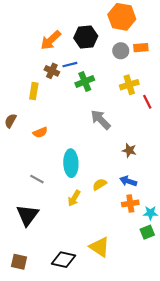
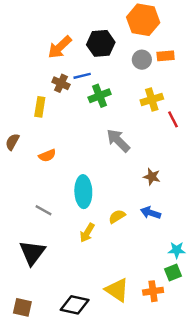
orange cross: (130, 203) -> (153, 291), moved

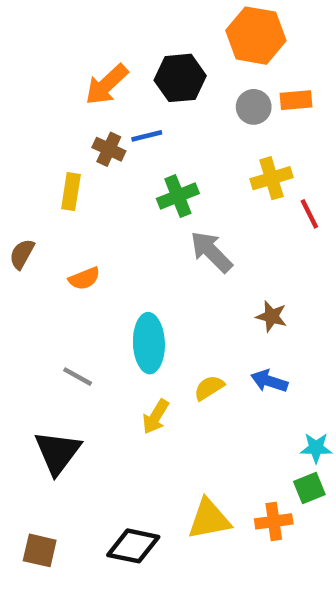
green cross: (100, 96) -> (178, 196), moved
yellow triangle: (117, 290) -> (209, 519), turned -45

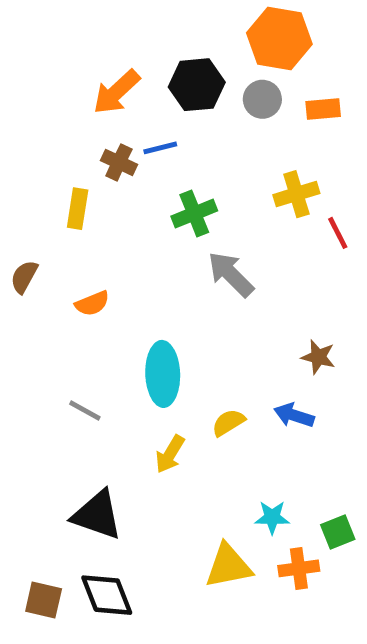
gray circle: (254, 107) -> (262, 99), moved
brown star: (271, 316) -> (318, 357), moved
cyan star: (316, 448) -> (272, 517), moved
black triangle: (58, 452) -> (97, 515), moved, turned -48
black diamond: (133, 546) -> (107, 595), moved, turned 57

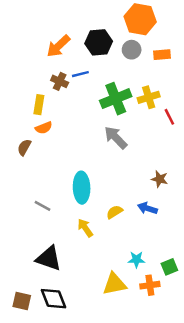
green cross: (194, 214) -> (116, 99), moved, size x1.4
brown semicircle: (24, 277) -> (24, 147), moved
orange semicircle: (92, 303) -> (44, 128), moved
yellow arrow: (170, 454) -> (85, 228), turned 114

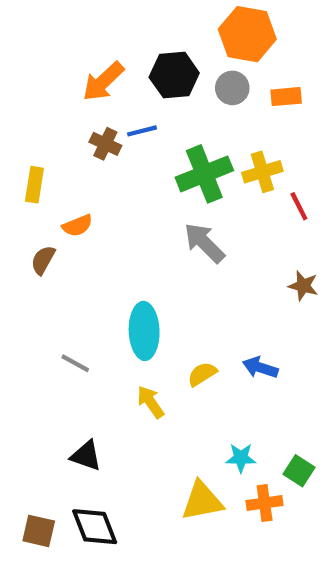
yellow rectangle: (39, 105) -> (34, 185), moved
brown star: (160, 179) -> (303, 286), moved
black triangle: (49, 258) -> (86, 456), size x0.7
green square: (169, 267) -> (299, 471), turned -35

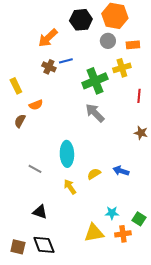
black hexagon: (174, 75) -> (81, 20), moved
yellow cross: (262, 172) -> (122, 68), moved
yellow rectangle: (34, 185) -> (16, 86), turned -35
red line: (299, 206) -> (139, 96), turned 32

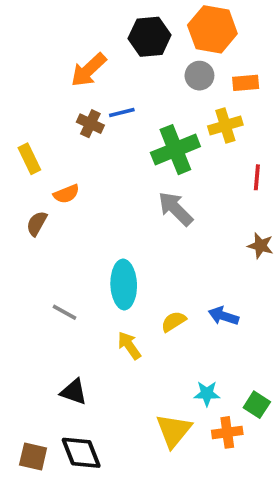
yellow triangle: (94, 233) -> (174, 431), turned -40

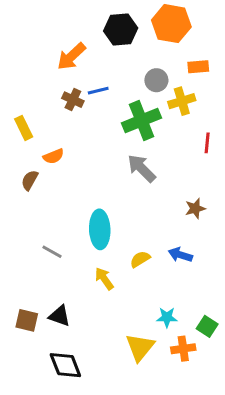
gray circle: (199, 76) -> (156, 80), moved
brown star: (260, 246) -> (195, 208), moved, turned -30
brown square: (33, 456) -> (27, 320), moved

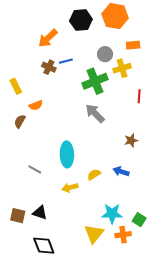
yellow arrow: (104, 279) -> (70, 188), turned -70
cyan star: (167, 317) -> (112, 214), size x1.5

